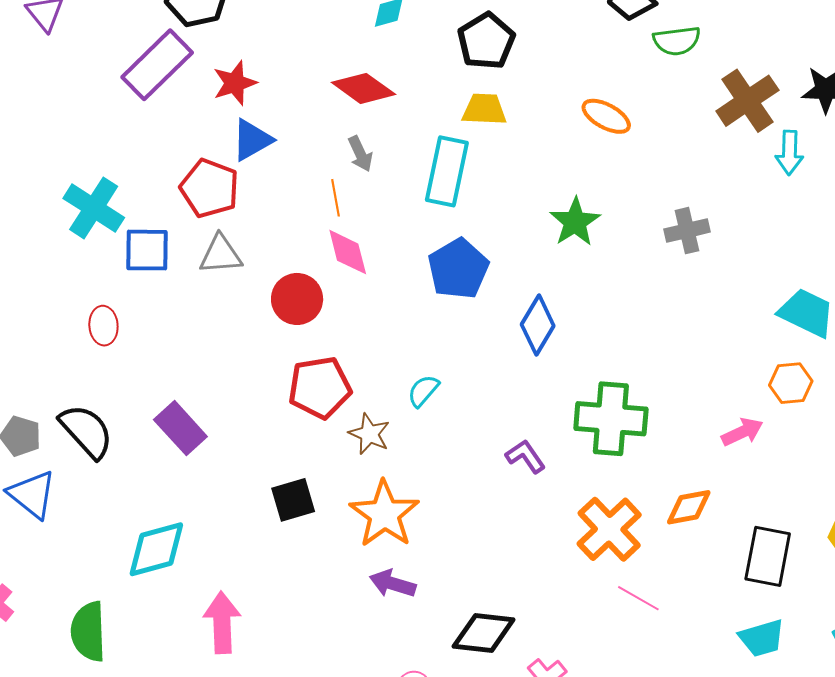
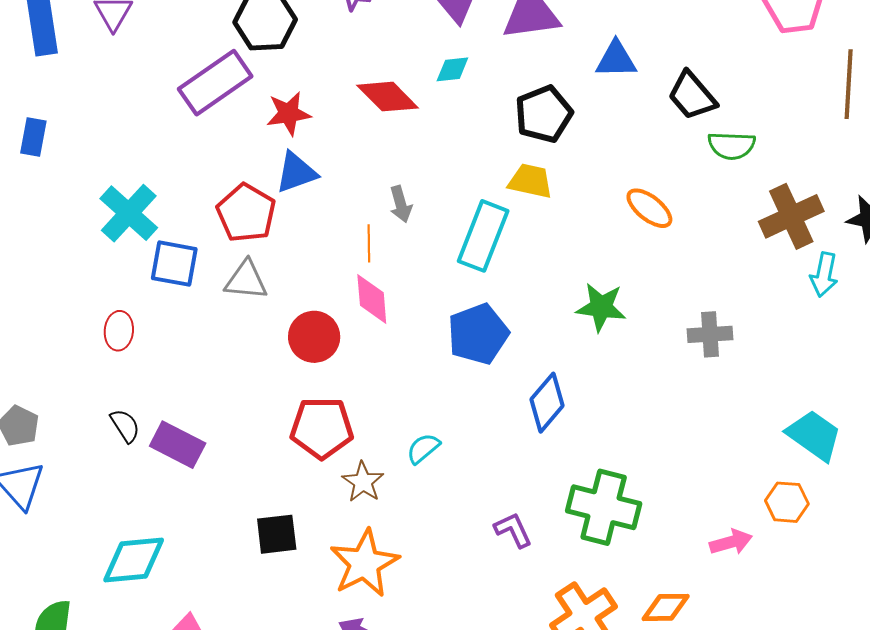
red diamond: (363, 88) -> (388, 97), moved
green star: (575, 222) -> (601, 307), turned 30
purple rectangle: (180, 428) -> (178, 445), turned -30
black semicircle: (86, 431) -> (125, 426), moved, size x0.6

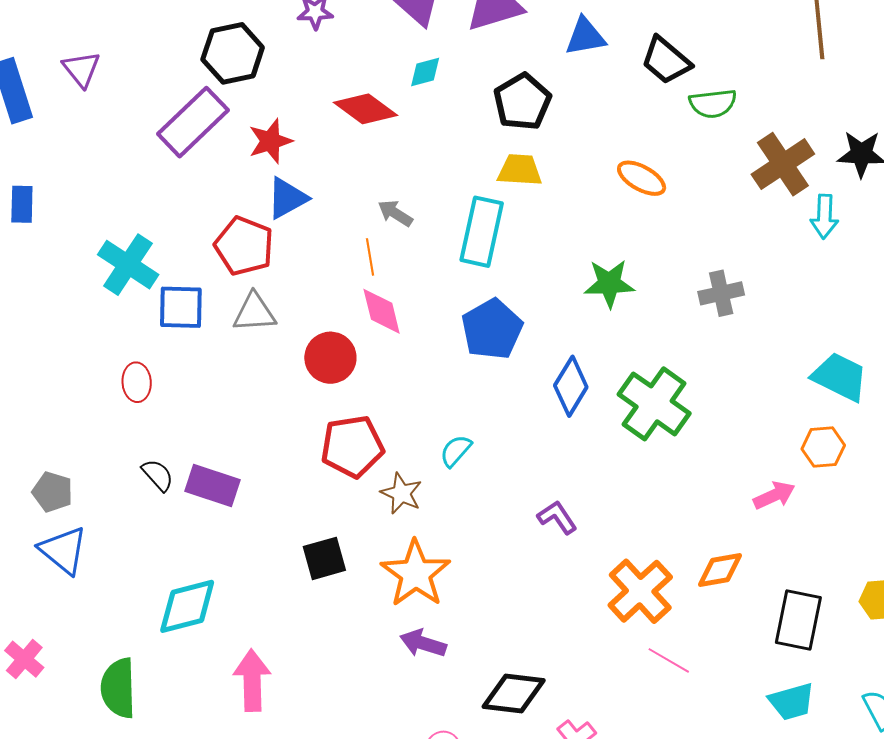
gray arrow: (401, 204) -> (395, 213), turned 147
green cross: (604, 507) -> (654, 404), moved, turned 30

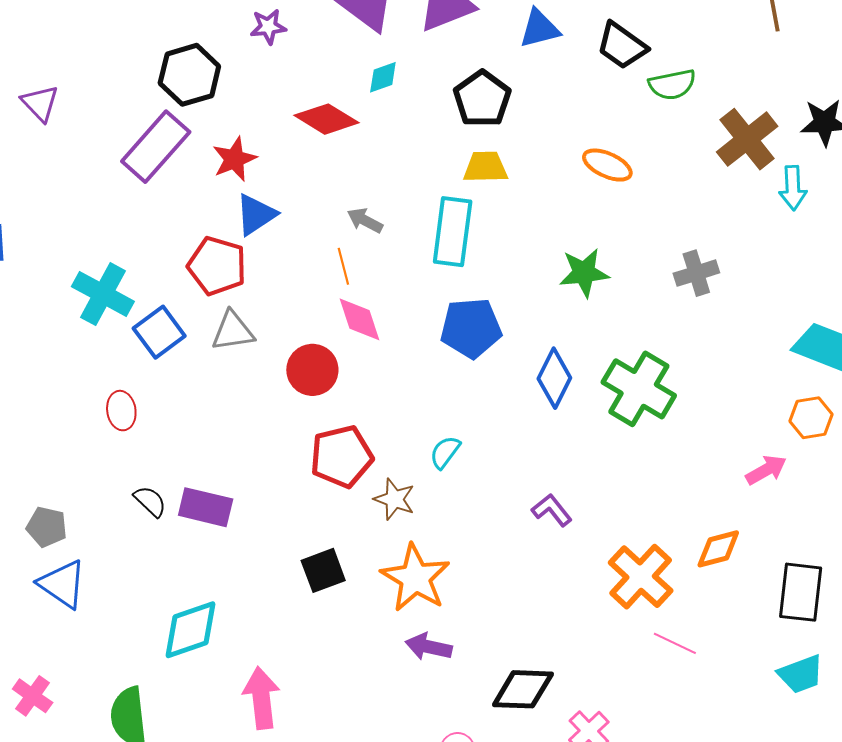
blue square: (181, 307) -> (159, 332), turned -33
blue pentagon: (492, 329) -> (471, 328), turned 30

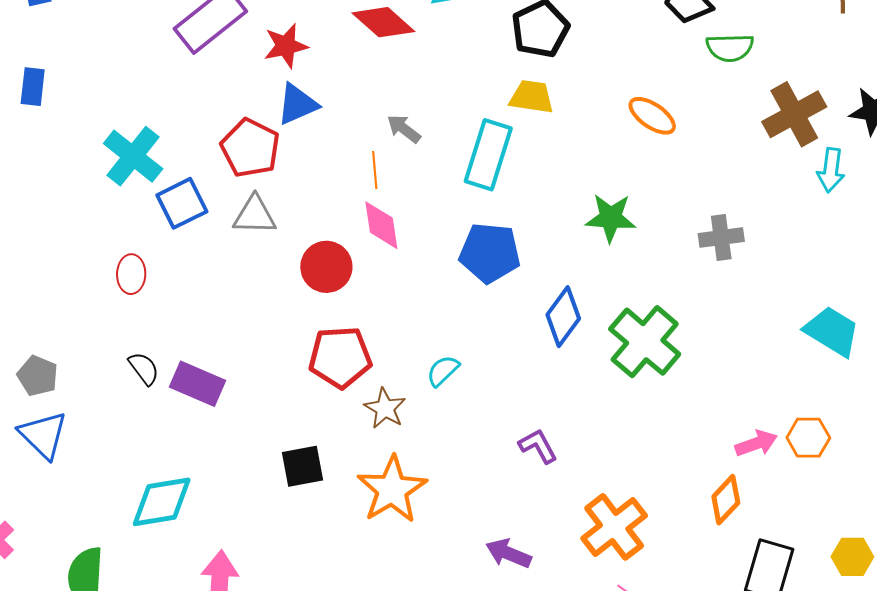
orange hexagon: (811, 418) -> (808, 438), moved
orange diamond: (718, 549) -> (726, 500), moved, turned -42
purple arrow: (429, 647) -> (508, 553), moved

